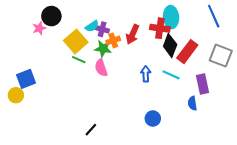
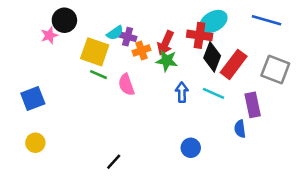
blue line: (214, 16) -> (266, 20), turned -50
cyan ellipse: (171, 17) -> (213, 21), turned 65
yellow square: (76, 41) -> (95, 52), turned -30
green star: (103, 49) -> (167, 61), moved
yellow circle: (16, 95) -> (35, 143), moved

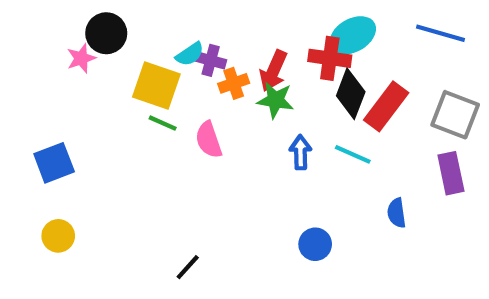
purple rectangle: (253, 105) -> (451, 173), moved

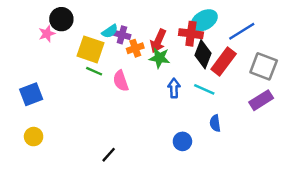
blue line: (440, 33) -> (242, 31), moved, turned -48
purple rectangle: (451, 173) -> (261, 100), turned 70
blue semicircle: (397, 213) -> (215, 123), moved

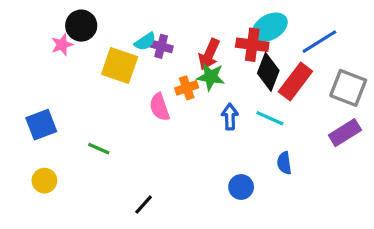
orange cross: (135, 48) -> (187, 88), moved
green line: (94, 71) -> (99, 149), moved

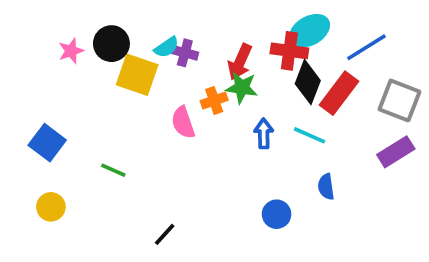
black circle: (81, 26) -> (111, 44), moved
blue square: (41, 125) -> (47, 143), turned -32

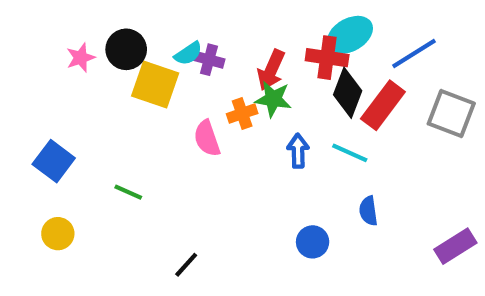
purple rectangle: (396, 152) -> (455, 246), moved

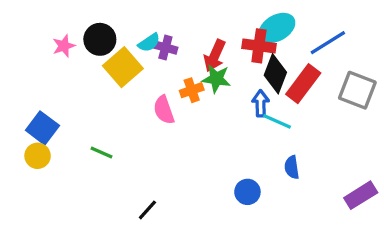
yellow square: (155, 85) -> (123, 67), turned 30
blue arrow: (298, 151) -> (261, 103), moved
yellow circle: (58, 234) -> (38, 156), moved

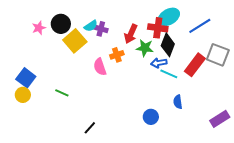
green star: (216, 79) -> (145, 48), moved
red rectangle: (303, 84) -> (195, 65), moved
blue arrow: (261, 103) -> (159, 63), turned -98

